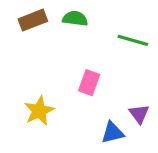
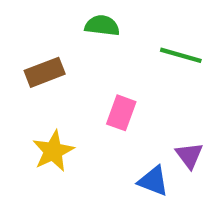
brown rectangle: (33, 20) -> (45, 72), moved
blue triangle: (113, 133) -> (153, 181), turned 35

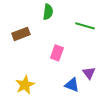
green semicircle: (102, 26) -> (48, 12), turned 91
yellow star: (53, 151) -> (25, 85), moved

